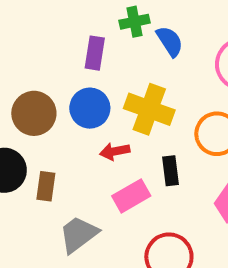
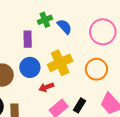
yellow cross: (149, 109) -> (60, 63), turned -35
black rectangle: (170, 171) -> (79, 105), moved, turned 48

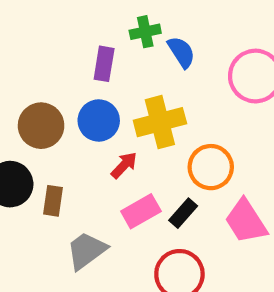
orange circle: (96, 69) -> (211, 167), moved
red arrow: (46, 87) -> (124, 165), turned 144

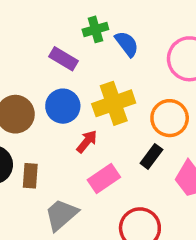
purple rectangle: (104, 64) -> (63, 59), turned -64
orange circle: (211, 167) -> (170, 118), moved
black rectangle: (183, 213) -> (151, 156), moved

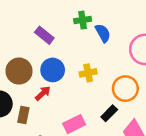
purple rectangle: (63, 59) -> (44, 35), moved
yellow cross: (114, 103) -> (88, 73), size x0.6
red arrow: (87, 141) -> (43, 93), moved

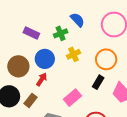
green cross: (83, 20) -> (61, 33), moved
brown rectangle: (23, 115) -> (31, 100), turned 40

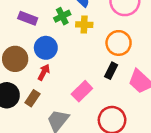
yellow cross: (74, 54) -> (84, 25), moved, turned 32

